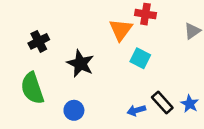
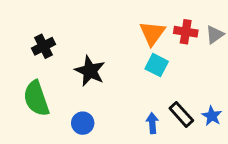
red cross: (145, 14) -> (186, 32), moved
orange triangle: (121, 30) -> (152, 33), moved
blue arrow: (136, 110) -> (152, 123), turned 102

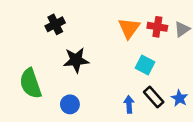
black cross: (44, 46) -> (55, 24), moved
cyan square: (157, 65) -> (145, 65), moved
black star: (90, 71) -> (76, 60), turned -30

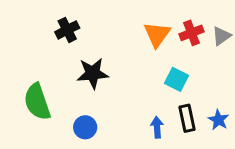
red cross: (157, 27) -> (192, 33), turned -30
black rectangle: (154, 97) -> (187, 118), turned 30

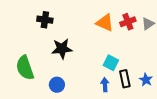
black cross: (67, 30) -> (45, 20), turned 35
orange triangle: (157, 34) -> (105, 23), turned -42
cyan square: (177, 79) -> (111, 63), moved

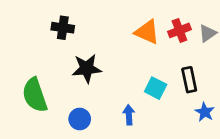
black rectangle: (125, 79) -> (189, 80), moved
blue arrow: (105, 85) -> (129, 115), moved

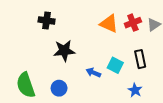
green semicircle: (35, 95) -> (26, 85), moved
blue star: (205, 112) -> (135, 90), moved
blue arrow: (129, 115) -> (93, 73), moved, turned -64

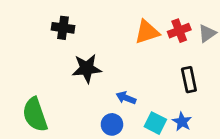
orange triangle: (109, 24) -> (147, 32), turned -42
cyan square: (115, 65) -> (155, 123), moved
blue circle: (59, 88) -> (112, 124), moved

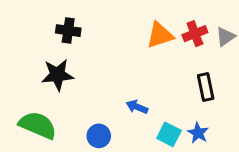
black star: (87, 68) -> (58, 75), moved
green semicircle: (35, 115) -> (38, 125), turned 132
blue circle: (112, 124) -> (99, 136), moved

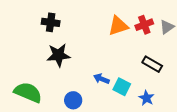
black star: (58, 75) -> (58, 55), moved
black rectangle: (206, 87) -> (152, 64), turned -48
cyan square: (169, 134) -> (122, 87), moved

